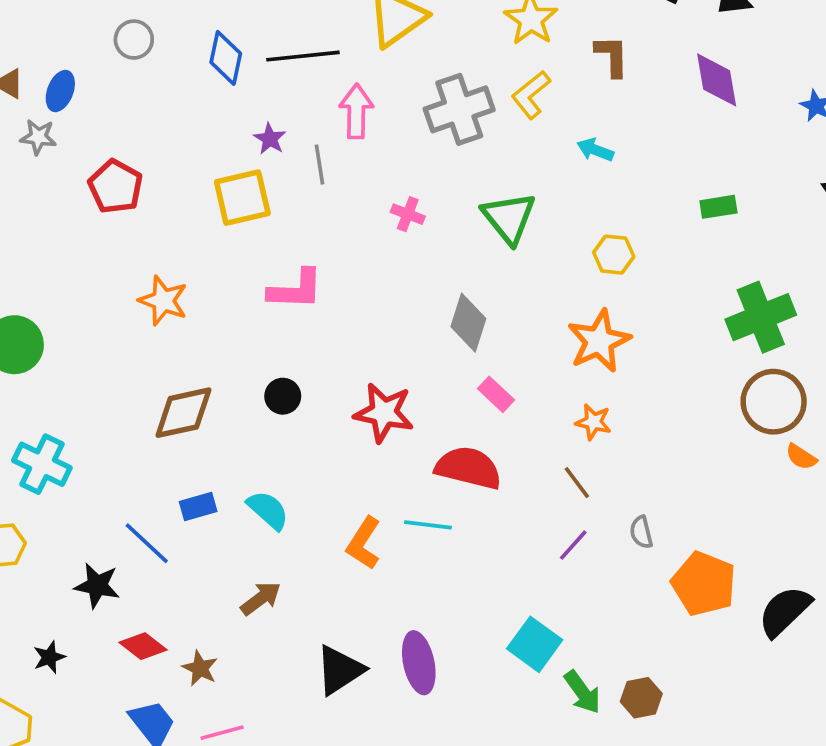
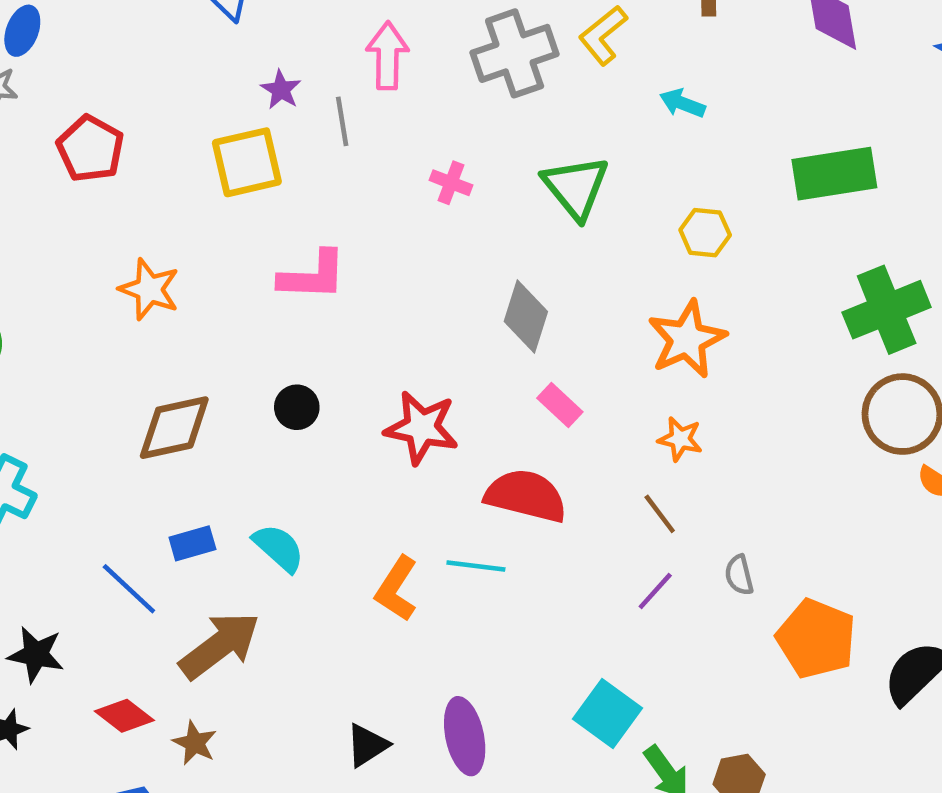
green rectangle: (718, 207) -> (834, 174), size x1.8
black star: (97, 586) -> (36, 654), moved
brown arrow: (261, 598) -> (220, 645), moved, size x1.6
black triangle: (340, 670) -> (367, 745), size x0.7

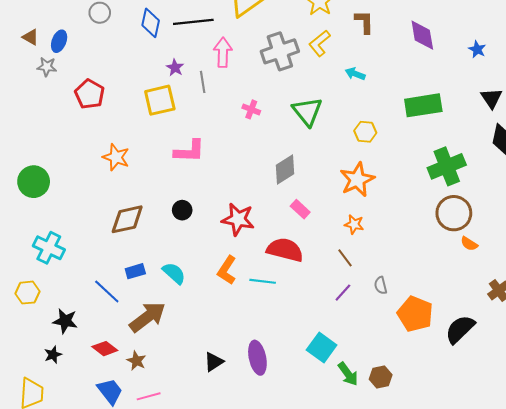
gray diamond: (526, 317) -> (285, 169), turned 40
orange L-shape: (397, 589) -> (227, 270), moved

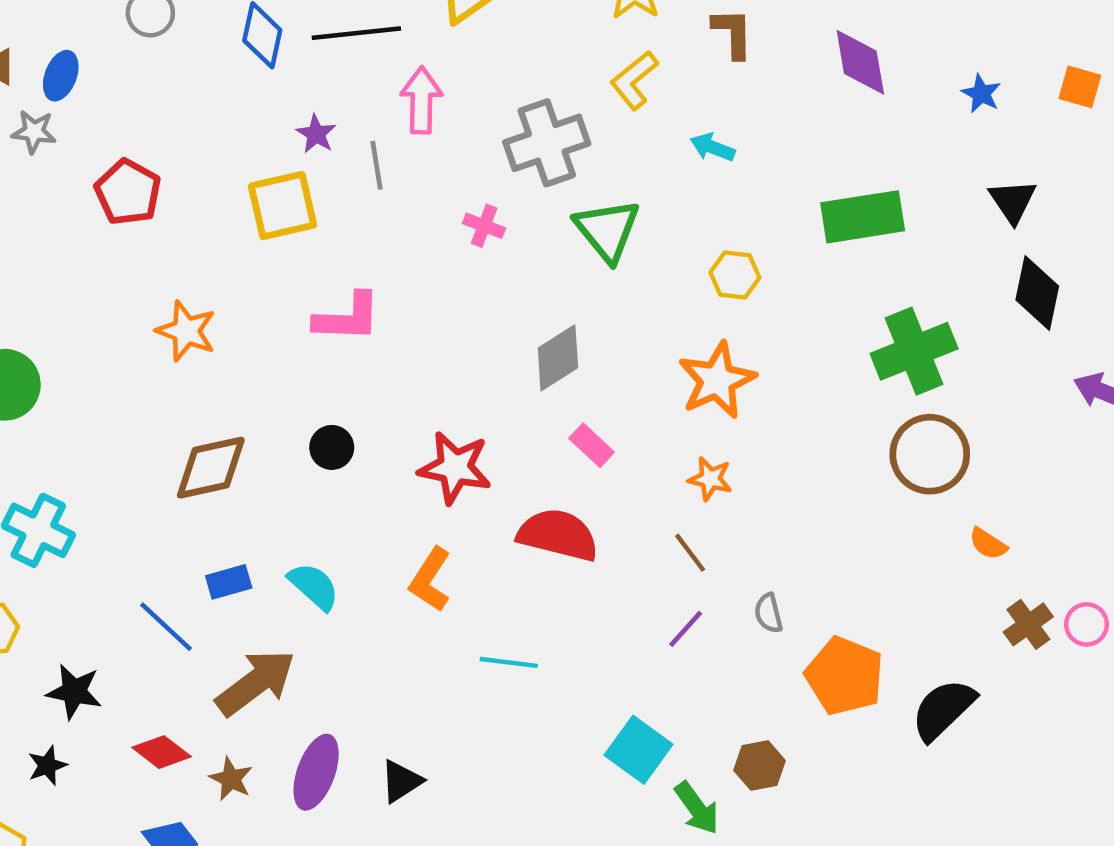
gray cross: (280, 51) -> (547, 143), moved
orange semicircle: (469, 244) -> (988, 544), moved
cyan line: (263, 281) -> (509, 662), moved
purple ellipse: (257, 358) -> (316, 772), moved, turned 32
brown hexagon: (381, 377) -> (760, 765), moved

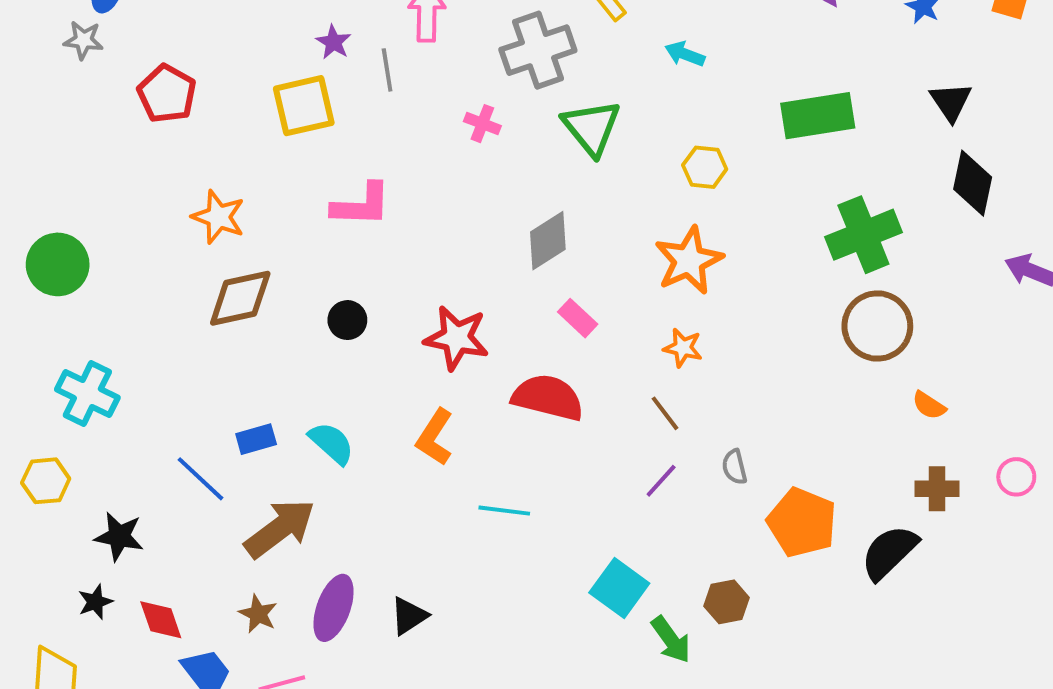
brown diamond: (211, 468) -> (240, 298), moved
brown cross: (1028, 624) -> (937, 489), moved, turned 36
red diamond: (162, 752) -> (161, 620), moved, turned 33

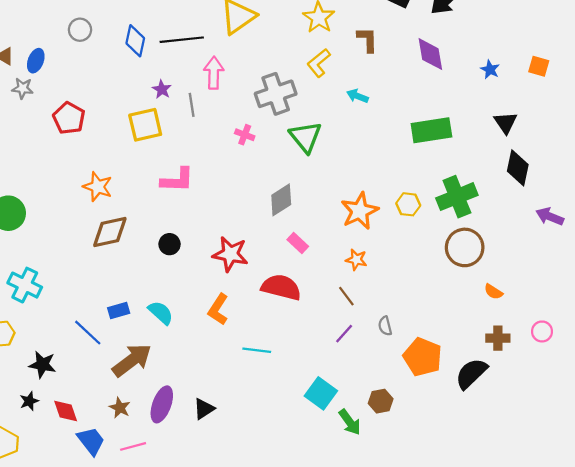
yellow hexagon: (705, 167) -> (408, 204), moved

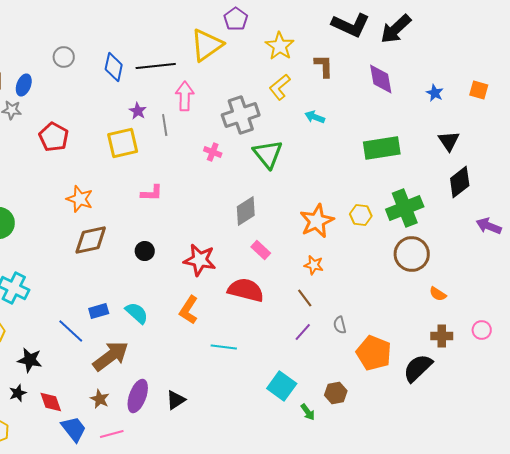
black diamond: (518, 168) -> (460, 182), turned 40
pink L-shape: (177, 180) -> (152, 193), size x0.7
green arrow: (350, 422) -> (308, 412), size x0.7

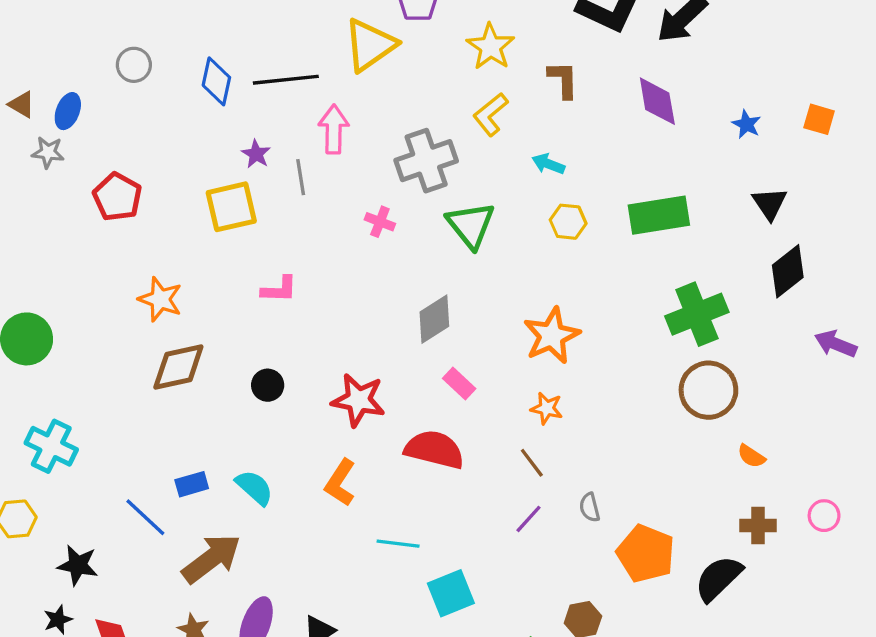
yellow hexagon: (361, 215) -> (568, 222), moved
cyan square: (282, 386) -> (451, 593), moved, turned 32

